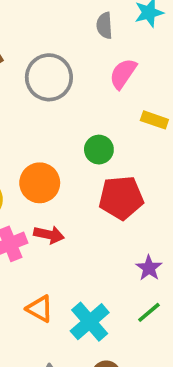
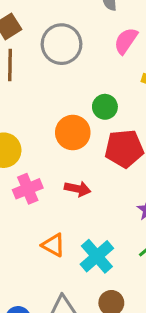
orange circle: (40, 183) -> (73, 133), moved
red arrow: (49, 235) -> (78, 189), moved

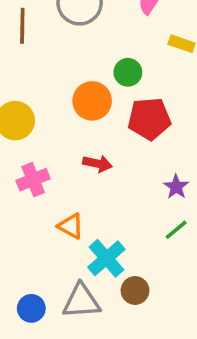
pink cross: (28, 189) -> (33, 180), moved
cyan cross: (97, 256) -> (106, 258), moved

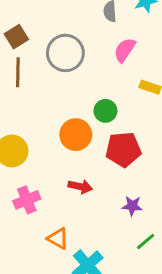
purple star: (176, 187) -> (132, 206), moved, turned -30

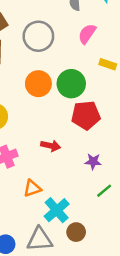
green circle: (105, 111) -> (71, 84), size x1.5
orange circle: (76, 135) -> (38, 84), moved
orange triangle: (58, 239) -> (32, 188), turned -48

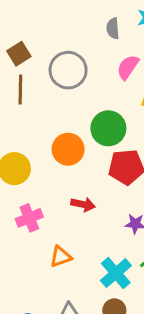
orange circle: (38, 84) -> (68, 149), moved
cyan cross: (57, 210) -> (116, 273), moved

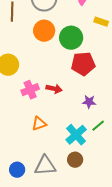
orange circle: (68, 149) -> (44, 31), moved
pink cross: (29, 218) -> (30, 90), moved

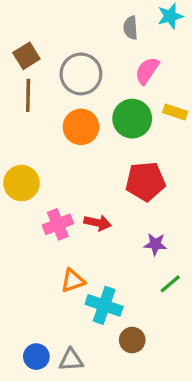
green circle: (71, 38) -> (132, 119), moved
cyan cross: (76, 135) -> (104, 305), moved, turned -30
gray triangle: (45, 166) -> (71, 360), moved, size x0.7

